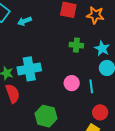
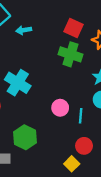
green cross: (76, 45) -> (71, 54), moved, size x1.5
cyan cross: (29, 69) -> (18, 83), turned 30

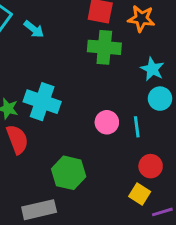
cyan arrow: (24, 30) -> (34, 29), turned -120

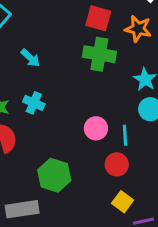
cyan arrow: (34, 29) -> (30, 58), moved
cyan cross: (42, 102) -> (34, 103), size x0.6
red circle: (151, 166) -> (117, 164), moved

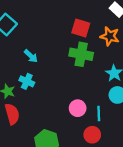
cyan cross: (34, 103) -> (27, 81), moved

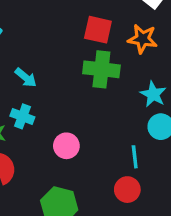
pink circle: (78, 108) -> (66, 146), moved

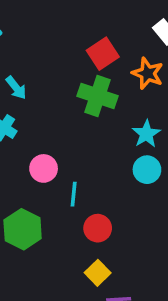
red square: (98, 30) -> (103, 54), turned 32
cyan line: (135, 157) -> (74, 194), moved

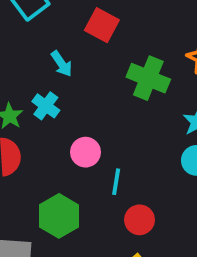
red square: (103, 54) -> (102, 25), moved, turned -32

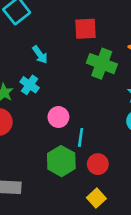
red square: (102, 25) -> (85, 29), moved, turned -30
green hexagon: (59, 216) -> (61, 161), moved

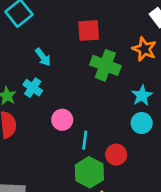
green hexagon: (61, 161) -> (89, 172), moved
red circle: (98, 164) -> (116, 155), moved

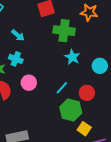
cyan star: (142, 96) -> (72, 57), moved
pink circle: (62, 120) -> (29, 83), moved
cyan line: (85, 140) -> (62, 88), turned 48

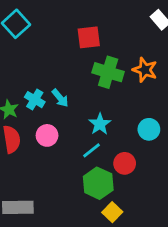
orange star: (89, 12) -> (145, 70), moved
cyan arrow: (18, 35) -> (60, 98), moved
cyan star: (72, 57) -> (100, 124), moved

